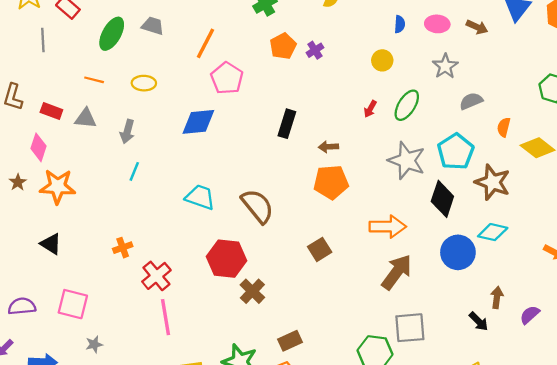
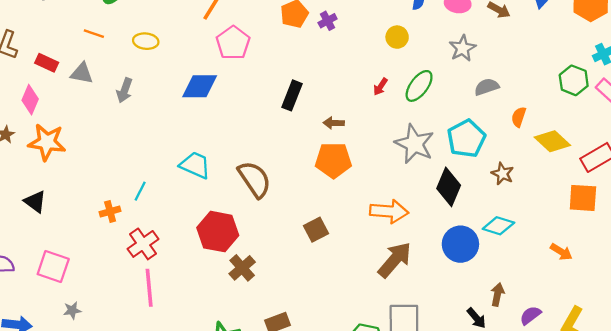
cyan line: (134, 171) -> (140, 191), moved
brown star: (493, 182) -> (503, 174), size x0.6

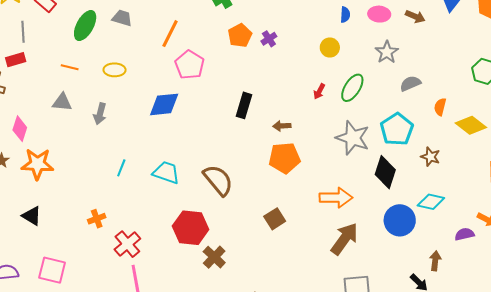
red rectangle: (47, 63) -> (16, 60), moved, turned -36
cyan line: (140, 191) -> (121, 168), moved
purple semicircle: (530, 315) -> (465, 234), moved, turned 30

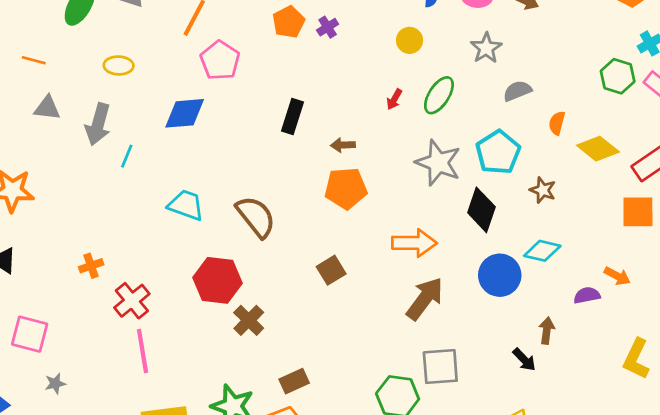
orange line: (70, 67) -> (34, 60), moved
gray arrow: (100, 114) -> (98, 124), size x1.4
cyan line: (121, 168) -> (127, 156), moved

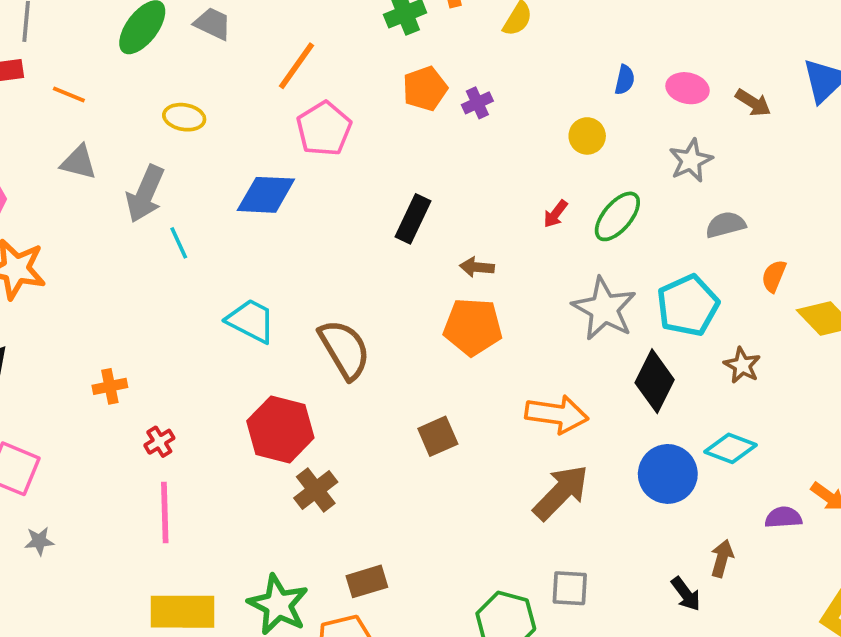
cyan line: (127, 156) -> (179, 243), turned -55
red cross: (132, 301) -> (159, 442), size x0.6
gray square: (440, 367) -> (570, 588), size x0.7

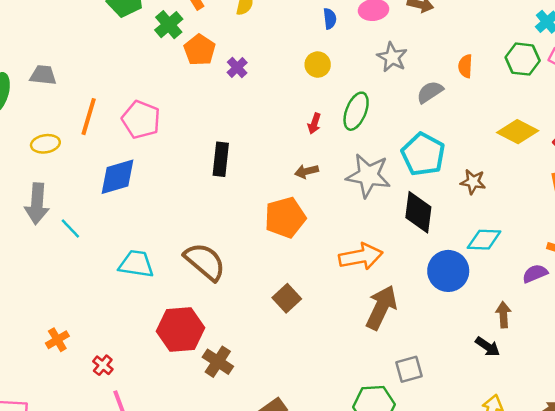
orange line: (296, 66) -> (89, 117), moved
orange pentagon: (425, 89) -> (200, 50), moved
brown arrow: (477, 267) -> (306, 171), moved
orange semicircle: (774, 276) -> (465, 66), moved

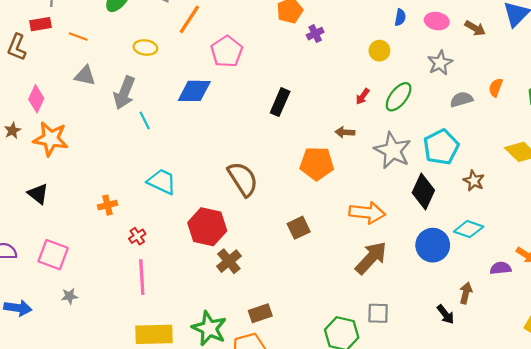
orange line: (89, 117) -> (189, 19), moved
cyan trapezoid: (136, 264) -> (162, 182), moved

